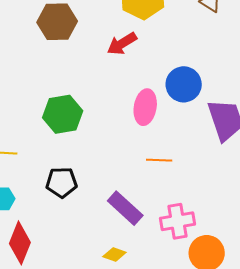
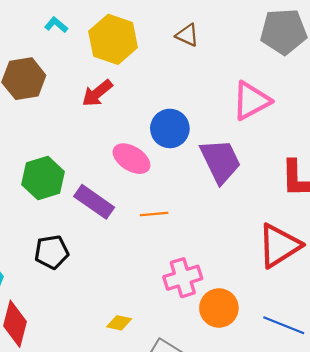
pink ellipse: (145, 107) -> (131, 159), turned -60
purple rectangle: (125, 208) -> (94, 202), moved

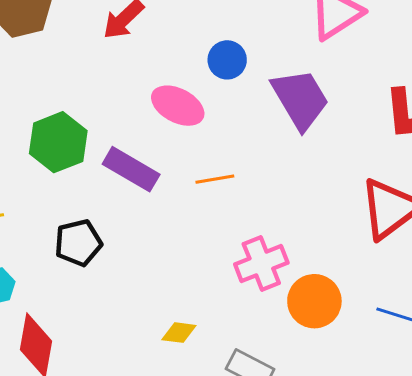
blue circle: (170, 128) -> (227, 60), size x0.7

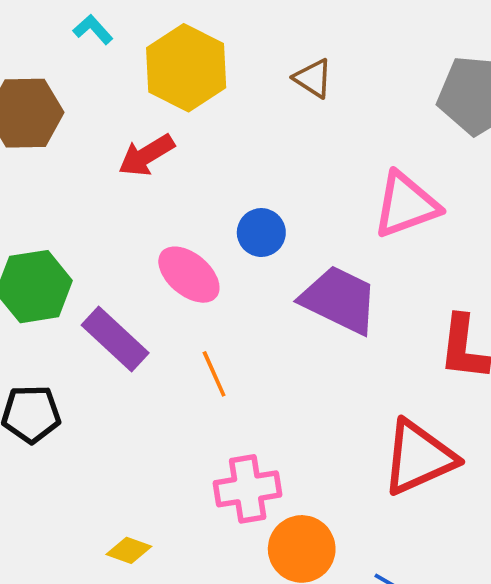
purple trapezoid: (300, 99) -> (339, 300), turned -46
orange line: (215, 179) -> (214, 374), turned 63

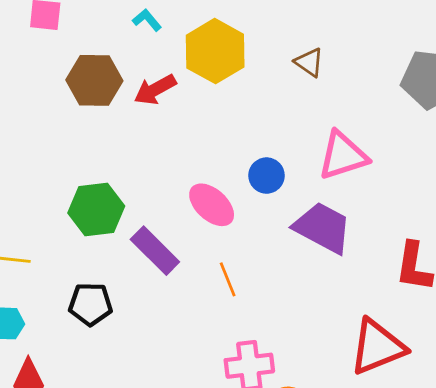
red arrow: (146, 155) -> (155, 90), moved
pink triangle: (406, 205) -> (343, 156), moved

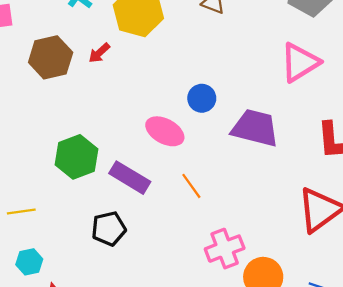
red arrow: (155, 90) -> (99, 53), size x0.7
pink triangle: (343, 156) -> (300, 62), moved
black pentagon: (90, 304) -> (109, 229), moved

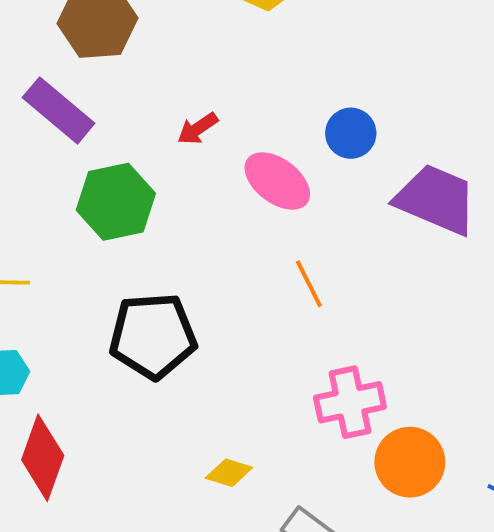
red arrow: (99, 53) -> (198, 129), moved
purple rectangle: (130, 178) -> (59, 110), moved
black pentagon: (109, 229) -> (153, 336), size x1.4

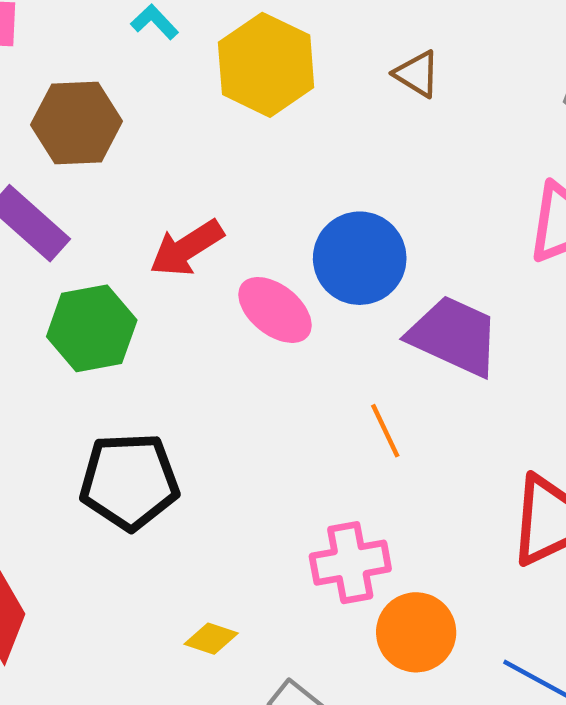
red arrow: (198, 129) -> (187, 248), size x1.6
blue circle: (351, 133) -> (360, 258), size x1.6
orange line: (309, 284) -> (385, 431), moved

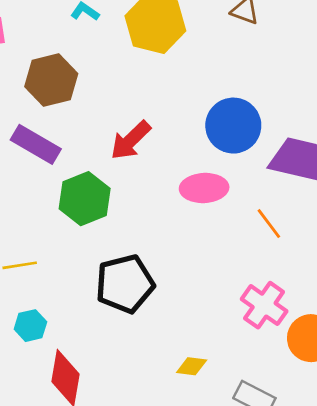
pink ellipse: (275, 310) -> (204, 188), moved, turned -30
pink cross: (350, 563) -> (264, 305), turned -33

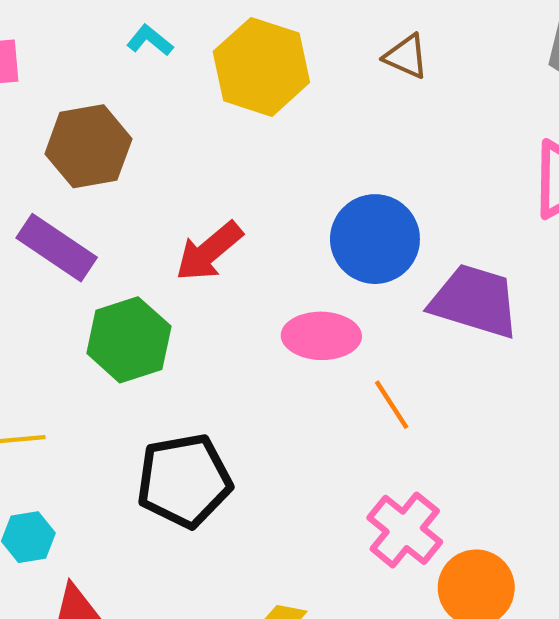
orange line: (269, 224) -> (392, 405), moved

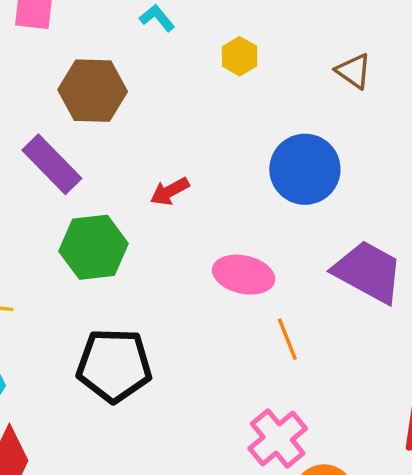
yellow hexagon: (261, 67) -> (240, 56), size x0.5
blue circle: (375, 239) -> (305, 169), moved
red arrow: (209, 251) -> (170, 191), size x0.7

